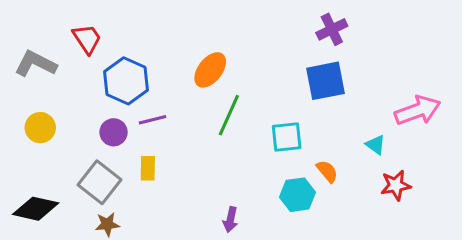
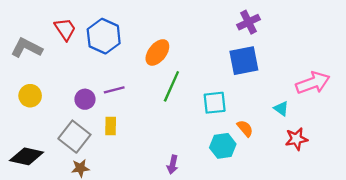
blue hexagon: (126, 81) -> (104, 36), moved

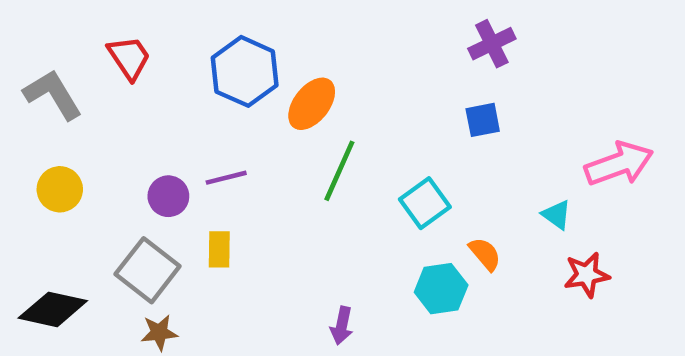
blue hexagon: (104, 36) -> (245, 71), moved
gray L-shape: (27, 48) -> (53, 95), turned 32
blue square: (244, 61) -> (483, 120), size x0.6
cyan square: (215, 103) -> (425, 203), turned -30

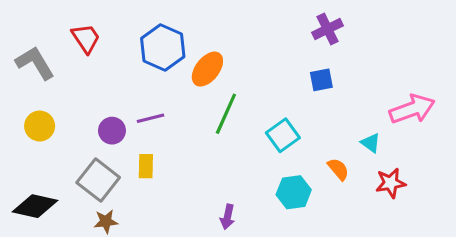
orange semicircle: (485, 254) -> (338, 169), moved

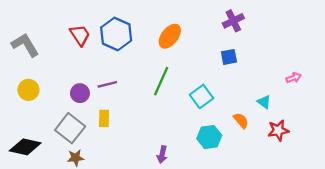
red trapezoid: (86, 38) -> (80, 35), moved
orange ellipse: (207, 69) -> (170, 36), moved
pink arrow: (412, 109) -> (294, 78), size x0.5

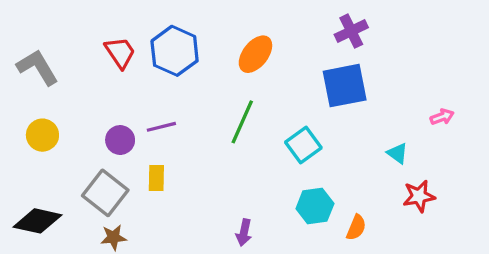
blue square: (229, 57) -> (345, 86), size x1.8
orange semicircle: (241, 121) -> (356, 228), moved, turned 63

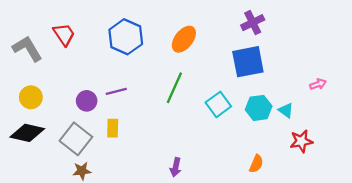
red trapezoid: (120, 53) -> (64, 34), moved
cyan hexagon: (315, 206) -> (259, 108), moved
black diamond: (38, 221) -> (27, 133), moved

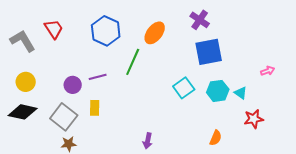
purple cross: (253, 23) -> (200, 20), moved, turned -30
green line: (174, 88) -> (133, 62), moved

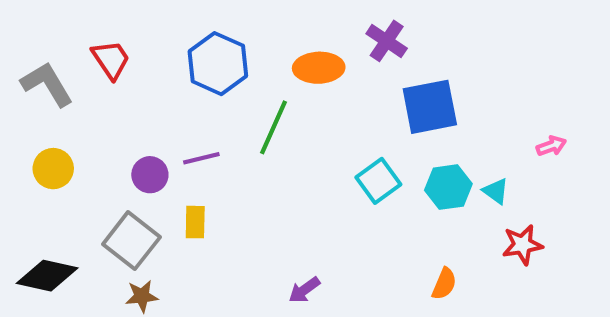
purple cross: (200, 20) -> (387, 41), moved
orange ellipse: (155, 33) -> (319, 68), turned 50
black diamond: (23, 112) -> (47, 276), moved
purple arrow: (148, 141) -> (304, 290), turned 42

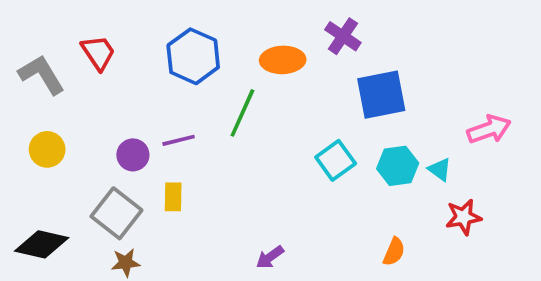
pink arrow: (551, 146) -> (489, 129), size x1.6

